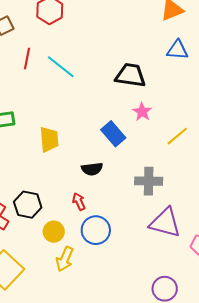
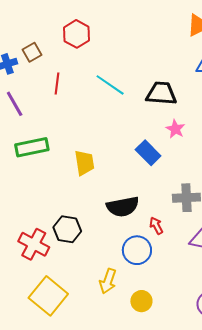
cyan line: (61, 67) -> (110, 85), moved
black semicircle: (92, 169) -> (123, 207), moved, size x1.5
red arrow: (79, 201) -> (156, 226), moved
yellow circle: (54, 232) -> (141, 301), moved

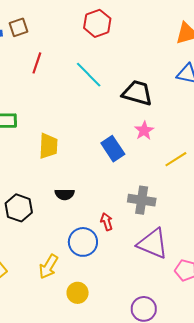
red hexagon: (77, 34) -> (97, 23), moved
black semicircle: (123, 207) -> (65, 194), moved, size x0.6

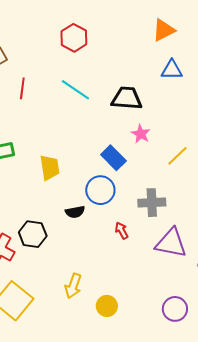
blue circle: (83, 242) -> (100, 190), moved

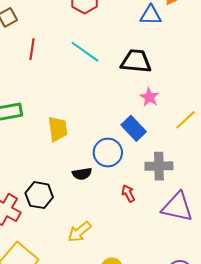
blue triangle: (172, 70) -> (151, 15), moved
blue rectangle: (113, 158) -> (134, 128), moved
yellow arrow: (73, 286) -> (80, 232), moved, turned 30

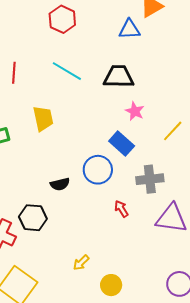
yellow trapezoid: (58, 129) -> (43, 118), moved
black semicircle: (82, 174) -> (60, 184), moved
yellow arrow: (80, 232) -> (81, 263), moved, size x0.7

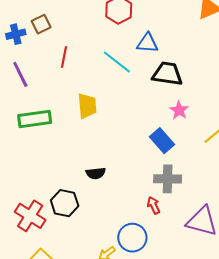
blue triangle: (129, 29) -> (148, 43), moved
blue circle: (98, 170) -> (132, 238), moved
gray cross: (150, 179) -> (168, 179), moved

